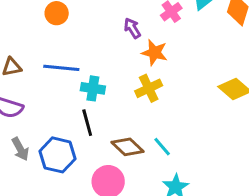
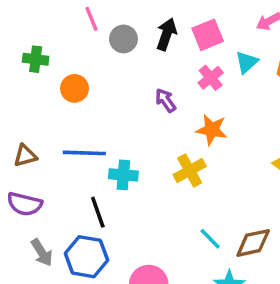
orange star: (154, 53) -> (212, 130), moved
black line: (87, 123) -> (98, 212), moved
brown diamond: (127, 147) -> (253, 243), moved, turned -52

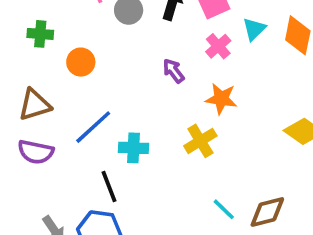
blue line: (84, 153) -> (93, 127), turned -42
brown triangle: (25, 156) -> (35, 105), moved, size x1.4
purple semicircle: (25, 204) -> (36, 152), moved

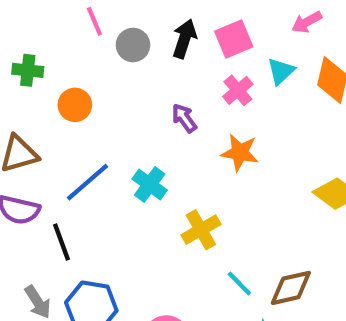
yellow cross: (200, 141) -> (201, 230), moved
cyan cross: (134, 148) -> (150, 184), moved, turned 32
black line: (109, 187) -> (62, 242), moved

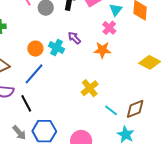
pink cross: (238, 90) -> (109, 28), moved
orange circle: (75, 105) -> (35, 49), moved
cyan cross: (150, 184) -> (57, 47), moved

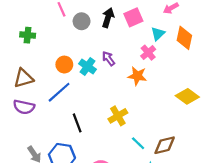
black line: (26, 103) -> (77, 123), moved

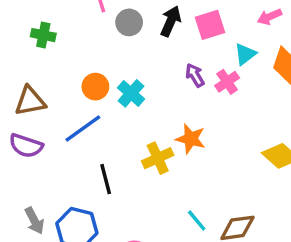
purple arrow: (108, 59) -> (195, 75), moved
orange star: (137, 76) -> (191, 139), moved
yellow cross: (118, 116) -> (158, 158), moved

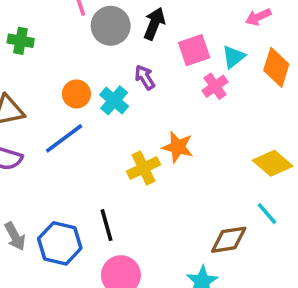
gray circle: (129, 22) -> (111, 26), size x1.4
pink square: (210, 25) -> (194, 50), moved
purple arrow: (195, 75) -> (145, 77), moved
black line: (106, 179) -> (107, 225), moved
cyan line: (197, 220) -> (267, 214), moved

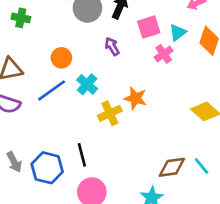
cyan cross: (114, 100) -> (87, 84), moved
cyan line: (267, 214) -> (202, 166), moved

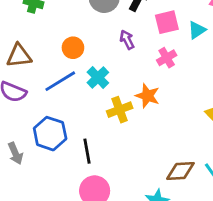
pink cross: (164, 54) -> (167, 58), moved
blue hexagon: (47, 168) -> (50, 134), moved

